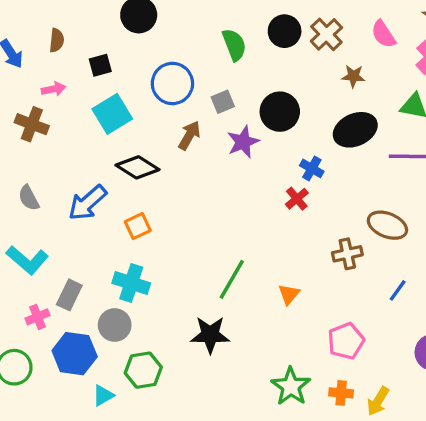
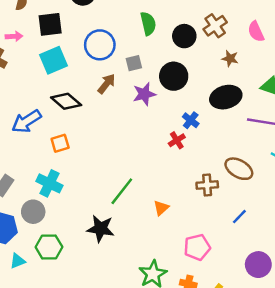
black circle: (285, 31) -> (184, 36), moved
black square: (100, 65) -> (50, 24), size x1.5

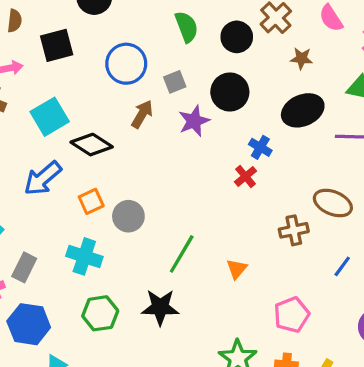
cyan square: (54, 60) -> (50, 117), moved
gray circle: (33, 212) -> (128, 216), moved
green hexagon: (49, 247) -> (100, 313), moved

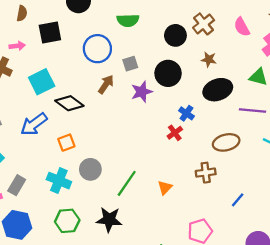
green semicircle: (187, 27) -> (128, 20), moved, turned 105
brown star: (301, 58) -> (209, 59), moved
brown ellipse: (333, 203) -> (226, 142), moved, turned -40
gray circle: (128, 216) -> (90, 169), moved
orange triangle: (237, 269) -> (165, 188), moved

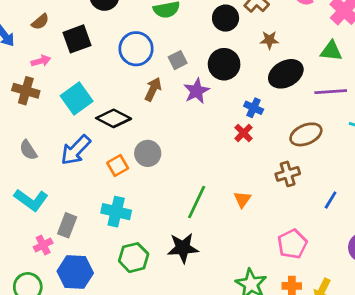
brown semicircle: (22, 13) -> (40, 22), turned 49
gray circle: (90, 169) -> (148, 153), moved

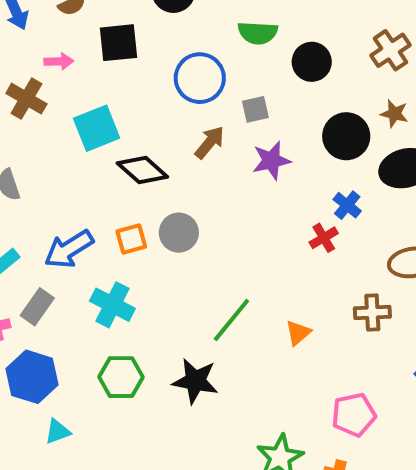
black circle: (226, 18) -> (312, 62), moved
black circle: (224, 64) -> (346, 136), moved
blue arrow: (76, 150) -> (69, 249), moved

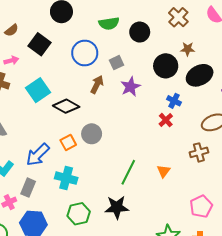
black square: (118, 43) -> (39, 44), turned -35

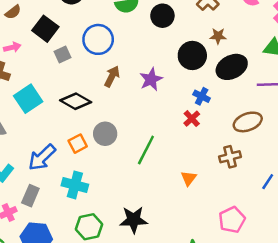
gray square: (117, 63) -> (62, 55), moved
cyan square: (38, 90) -> (28, 99), moved
green line: (128, 172) -> (146, 150), moved

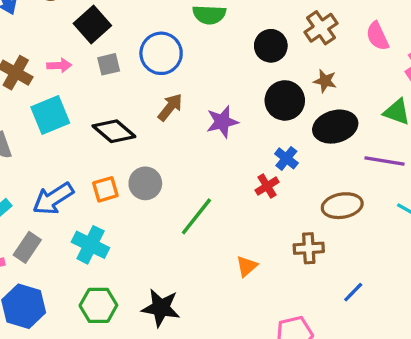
black circle: (162, 16) -> (271, 46), moved
pink arrow: (12, 47) -> (59, 65), moved

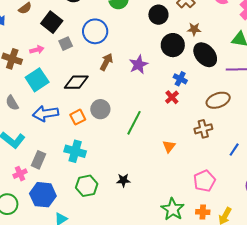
black ellipse: (335, 127) -> (205, 55), turned 75
black diamond: (114, 131) -> (76, 82), turned -30
blue arrow: (53, 199) -> (46, 113), moved, turned 35
black star: (161, 308) -> (123, 180), size x0.6

